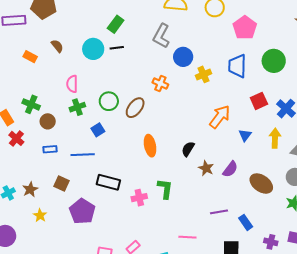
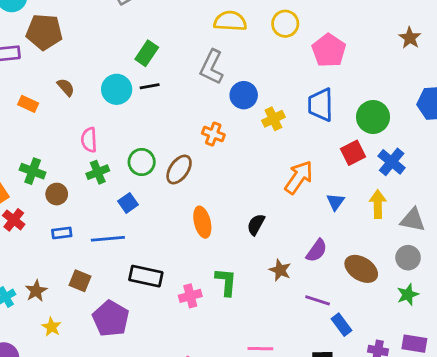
green circle: (274, 61) -> (373, 117), moved
brown star: (206, 168) -> (280, 270), moved
purple line: (219, 212) -> (318, 300), moved, turned 30

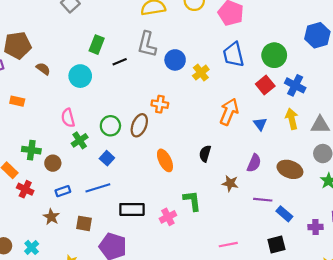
black line: (150, 86) -> (120, 62), moved
brown semicircle: (66, 87) -> (43, 69), moved
orange cross: (213, 134) -> (160, 104), moved
brown star: (36, 291) -> (51, 217), moved

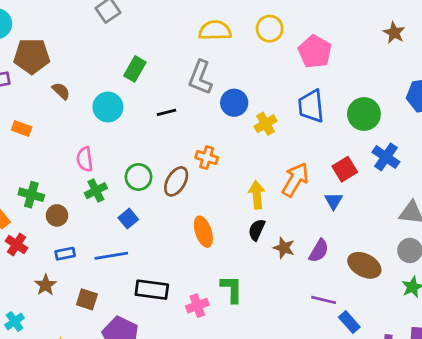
black line: (120, 62) -> (167, 112), moved
red square: (265, 85) -> (345, 169), moved
yellow arrow: (292, 119) -> (257, 195), moved
brown star: (230, 183) -> (284, 248), moved

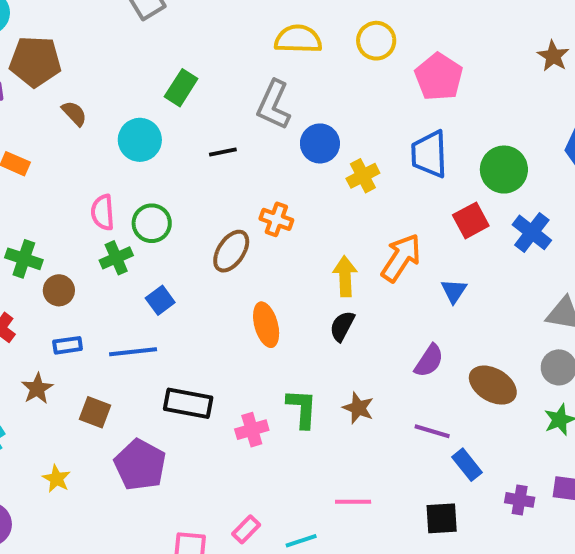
red square: (345, 169) -> (471, 220), moved
green circle: (139, 177) -> (152, 223), moved
brown star: (284, 248) -> (358, 408), moved

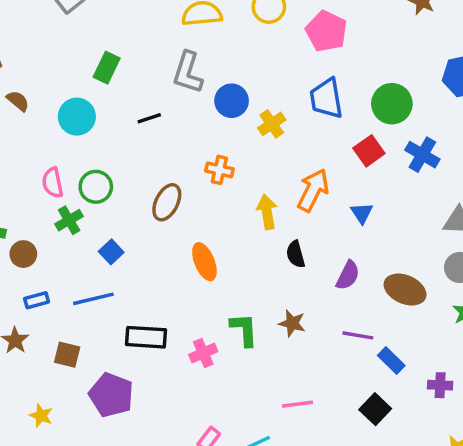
orange cross: (276, 219) -> (219, 170), moved
black semicircle: (342, 326) -> (296, 254), moved, turned -36
black square: (442, 518) -> (375, 409), turned -36

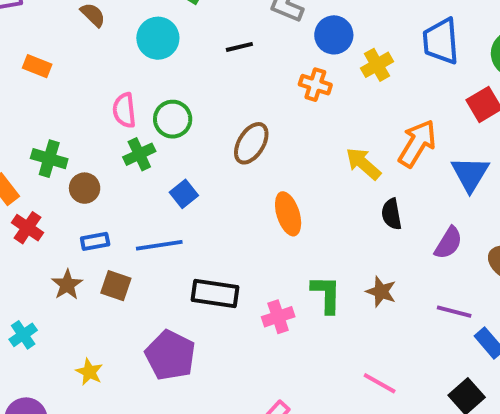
orange cross: (219, 170) -> (315, 85), moved
yellow arrow: (267, 212) -> (363, 164), turned -44
blue triangle: (362, 213) -> (470, 174), size x1.5
brown square: (67, 355) -> (116, 286), moved
pink line: (298, 404) -> (380, 383), turned 32

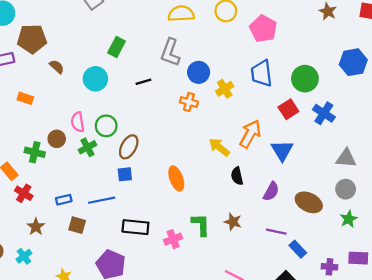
brown ellipse: (251, 143) -> (129, 147), moved
brown circle: (85, 188) -> (57, 139), moved
blue square: (184, 194) -> (125, 174), moved, turned 35
brown star: (67, 285) -> (36, 227), moved

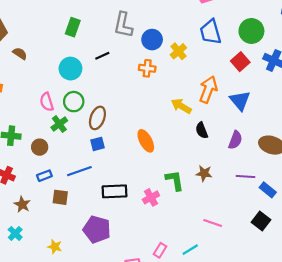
cyan circle: (95, 79) -> (70, 69), moved
brown circle: (57, 139) -> (40, 147), moved

